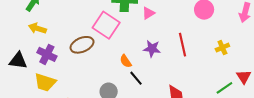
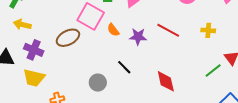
red line: (183, 45) -> (168, 30), turned -45
yellow cross: (222, 48) -> (208, 30), turned 32
orange semicircle: (126, 61) -> (113, 30), moved

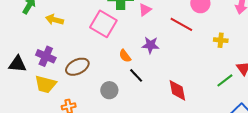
yellow arrow: (22, 25) -> (54, 20), moved
orange semicircle: (113, 30) -> (125, 56), moved
red line: (168, 30) -> (181, 24), moved
brown ellipse: (68, 38) -> (77, 67), moved

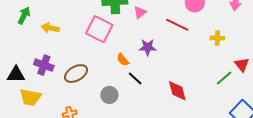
yellow trapezoid: (46, 84) -> (30, 97), moved

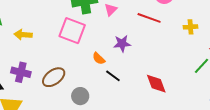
gray circle: (109, 95) -> (80, 96), moved

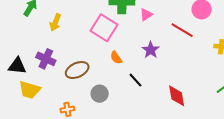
yellow arrow: (23, 35) -> (55, 22), turned -84
purple star: (122, 43) -> (151, 50), turned 30
orange semicircle: (99, 58) -> (116, 58), moved

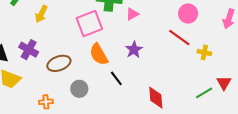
pink square: (104, 28) -> (89, 24), turned 32
red line: (182, 30) -> (179, 37), moved
orange semicircle: (116, 58) -> (99, 54), size x1.6

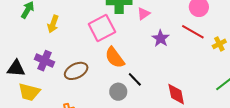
purple star: (134, 50) -> (161, 38), moved
yellow cross: (204, 52) -> (219, 44), turned -32
gray circle: (79, 89) -> (118, 92), moved

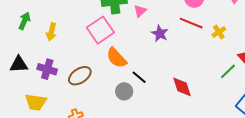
black triangle: (16, 68) -> (19, 64), moved

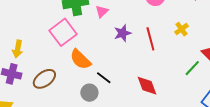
red line: (191, 23) -> (150, 39), moved, turned 55
yellow arrow: (51, 32) -> (18, 49), moved
purple star: (160, 33) -> (123, 33), turned 30

